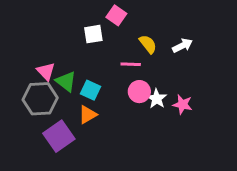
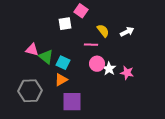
pink triangle: (46, 71) -> (32, 50), turned -32
gray hexagon: (40, 99) -> (30, 91), moved
purple square: (59, 136) -> (72, 102), moved, turned 35

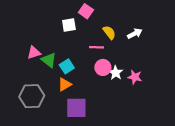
pink triangle: (32, 50) -> (34, 53), turned -32
cyan square: (63, 63) -> (67, 66), turned 32

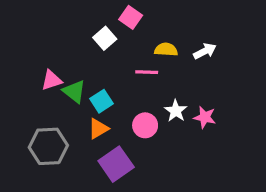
white square: (69, 25) -> (105, 38), turned -32
yellow semicircle: (109, 32) -> (166, 50), turned -48
pink circle: (103, 67) -> (145, 125), moved
purple square: (76, 108) -> (116, 164), turned -35

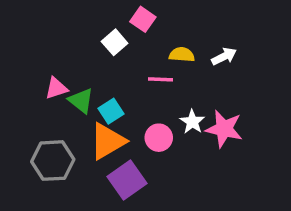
pink star: (205, 117) -> (224, 129), size x1.5
orange triangle: (98, 129) -> (108, 141), size x1.6

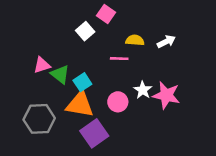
orange triangle: (108, 141) -> (80, 104), turned 40

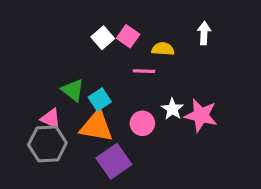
pink square: (106, 14) -> (128, 36), moved
white arrow: (166, 42) -> (204, 33), moved, turned -60
pink triangle: (42, 65) -> (51, 119), moved, turned 42

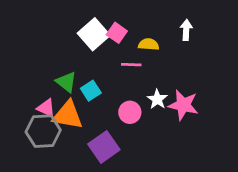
white square: (103, 38) -> (94, 34), size x1.5
orange triangle: (96, 126) -> (68, 115), moved

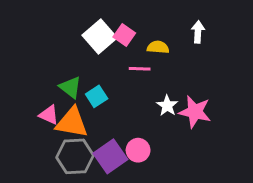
pink circle: (130, 112) -> (138, 150), moved
gray hexagon: (43, 131) -> (75, 156), moved

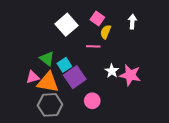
pink square: (124, 35) -> (97, 19), moved
yellow semicircle: (158, 47) -> (106, 32), turned -72
pink triangle: (49, 115) -> (33, 77), turned -40
purple square: (110, 156) -> (75, 77), moved

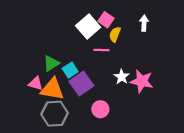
white square: (67, 25) -> (88, 26), moved
green triangle: (47, 59) -> (51, 63), turned 49
pink triangle: (33, 77) -> (36, 83), turned 32

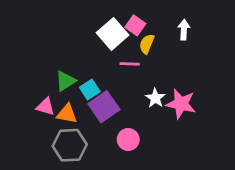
orange triangle: (52, 89) -> (67, 114), size x0.7

